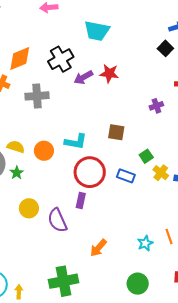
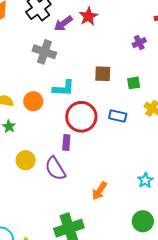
red star: (109, 73) -> (88, 16), turned -30
gray cross: (37, 96) -> (44, 52), moved, turned 30
green square: (146, 156) -> (134, 83), moved, turned 32
purple rectangle: (81, 200) -> (66, 142), moved

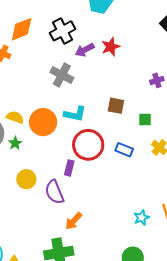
orange circle: (33, 101) -> (43, 122), size x1.4
orange arrow: (99, 191) -> (74, 221), moved

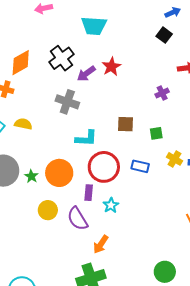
yellow semicircle: (15, 117) -> (23, 124), moved
orange circle: (43, 122) -> (59, 173), moved
cyan star: (142, 218) -> (111, 205), moved

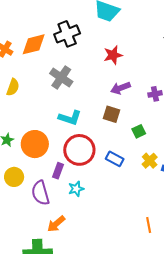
orange diamond: (21, 63) -> (34, 44), moved
purple arrow: (86, 74) -> (120, 88), moved
yellow semicircle: (23, 124) -> (13, 87), turned 84
green square: (156, 133) -> (139, 131), turned -32

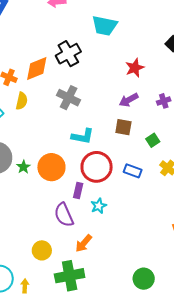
red star: (113, 55) -> (135, 68), moved
yellow semicircle: (13, 87) -> (22, 101), moved
yellow circle: (14, 177) -> (42, 250), moved

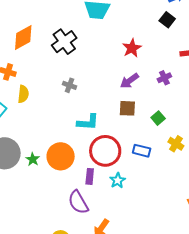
orange diamond: (37, 69) -> (23, 37), moved
gray cross: (69, 98) -> (69, 85), size x0.6
cyan star: (99, 206) -> (118, 180), moved

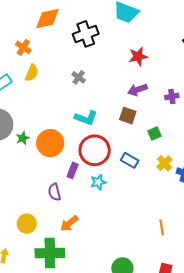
red star: (132, 48) -> (138, 56), moved
purple semicircle: (78, 202) -> (54, 192), size x0.7

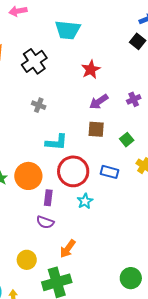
purple rectangle: (73, 170) -> (48, 198), moved
purple semicircle: (54, 192) -> (45, 222), turned -42

